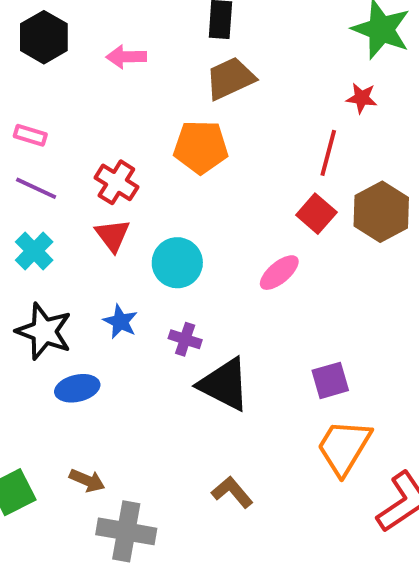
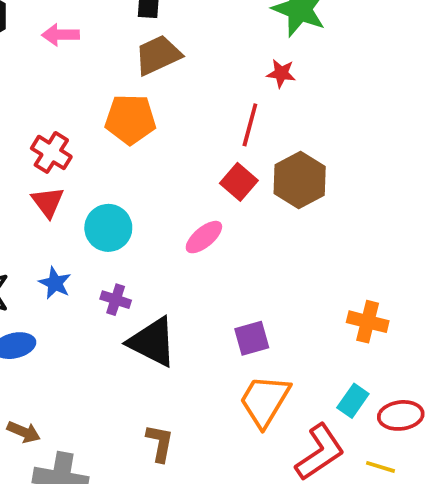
brown L-shape: (232, 492) -> (160, 443), turned 51

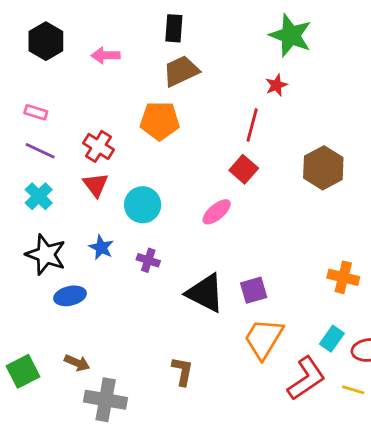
red star: (281, 73) -> (276, 85), turned -30
brown hexagon: (300, 180) -> (323, 168), moved
black triangle: (152, 342) -> (205, 293), moved

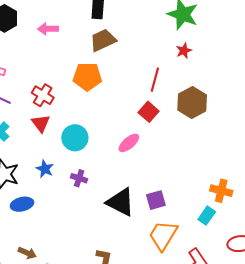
red star: (276, 85) -> (184, 51), moved
brown hexagon: (323, 168) -> (192, 103), moved
cyan rectangle: (332, 339) -> (207, 216), moved

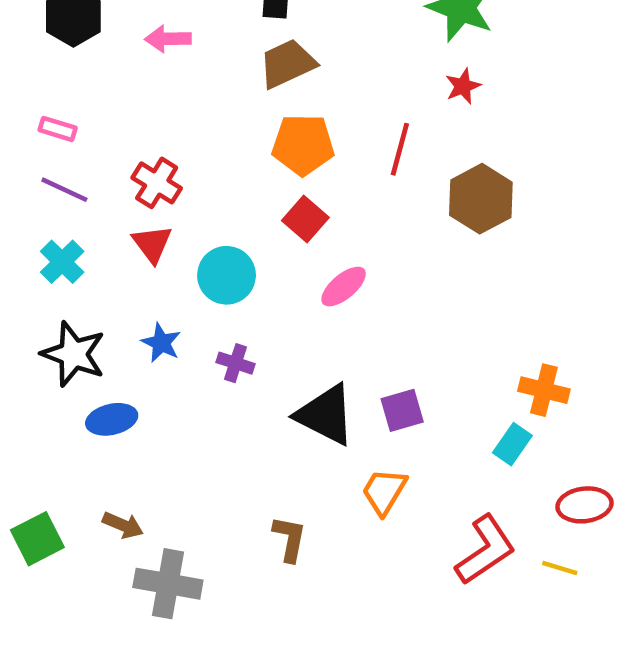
orange pentagon: (87, 77) -> (303, 145), moved
red square: (149, 112) -> (305, 219), moved
orange trapezoid: (163, 235) -> (384, 491), moved, size x0.7

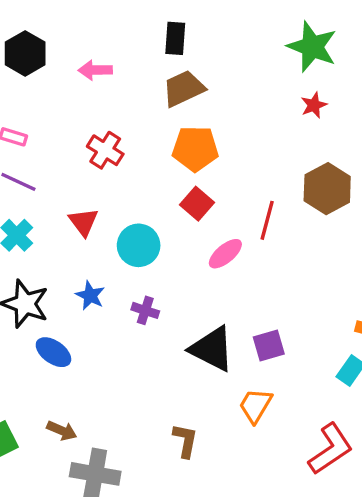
red line: (400, 149) -> (267, 220), moved
red cross: (157, 183) -> (105, 150), moved
blue ellipse: (112, 419) -> (53, 352), turned 48

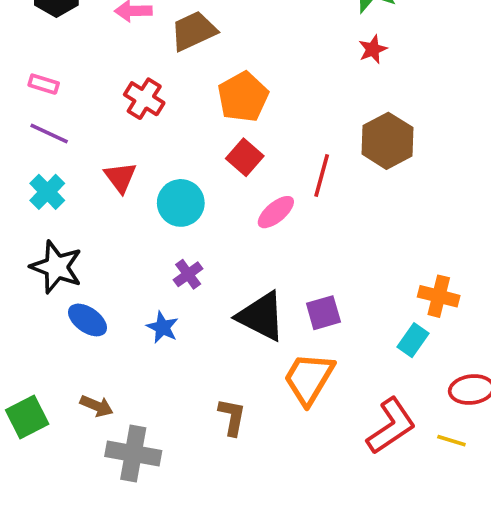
brown trapezoid: (184, 88) -> (194, 31), moved
orange pentagon: (195, 149) -> (243, 97), turned -30
blue star: (90, 295) -> (162, 327), moved
purple cross: (145, 310) -> (188, 274), turned 36
orange trapezoid: (255, 406) -> (309, 379), size x1.4

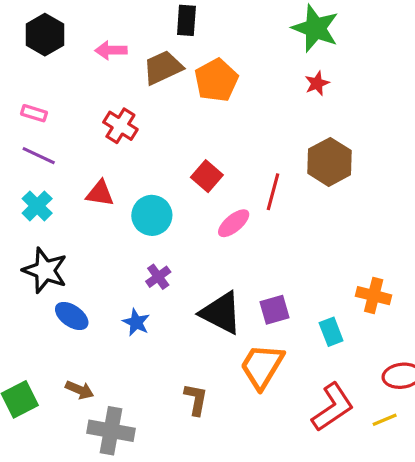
orange pentagon: (243, 97) -> (216, 80), moved
red triangle: (120, 177) -> (100, 193), turned -44
cyan rectangle: (413, 340) -> (331, 332), moved, turned -56
yellow line: (451, 441) -> (385, 420), turned -40

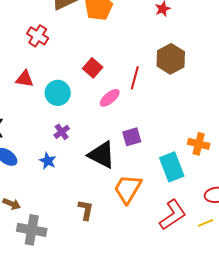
purple square: (275, 310) -> (132, 137), moved
cyan rectangle: (331, 332) -> (172, 167), size x1.6

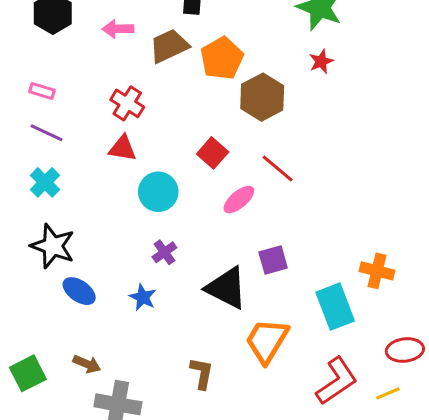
brown hexagon: (171, 59) -> (262, 97), moved
red line: (135, 78) -> (278, 168), turned -65
red triangle: (25, 79) -> (123, 148), moved

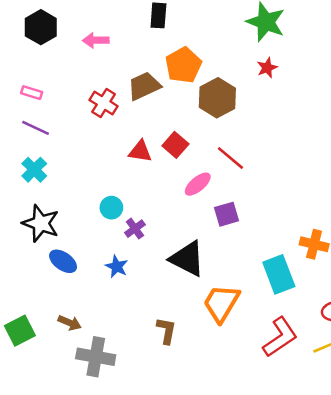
brown trapezoid: (169, 46) -> (144, 86), moved
red triangle: (123, 148) -> (140, 151), moved
cyan circle: (158, 192) -> (111, 208), moved, size x0.7
purple square: (273, 260) -> (226, 214), moved

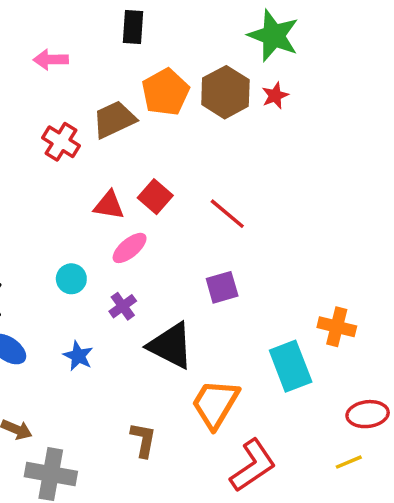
brown hexagon: (217, 98) -> (225, 92), moved
pink ellipse: (198, 184) -> (130, 248), moved
purple cross: (135, 229) -> (123, 306), moved
red L-shape: (280, 337) -> (253, 465), moved

